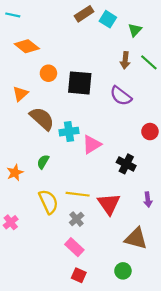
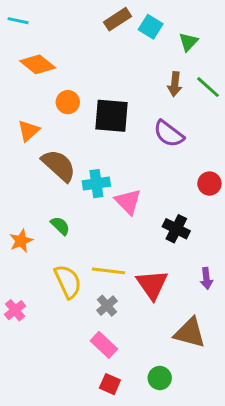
pink triangle: (92, 145) -> (128, 202), turned -42
green semicircle: (43, 162) -> (60, 226), turned 104
green circle: (123, 271) -> (160, 378), moved

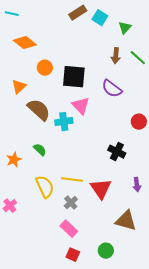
pink triangle: (128, 202) -> (81, 106), moved

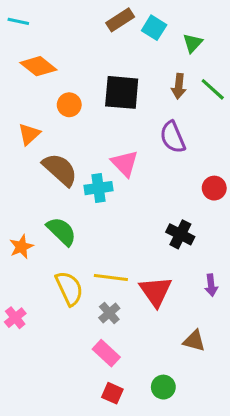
black square: (74, 77) -> (122, 92), moved
purple semicircle: (112, 89) -> (173, 137), turned 30
green semicircle: (40, 150) -> (62, 231), size x1.5
brown triangle: (126, 221) -> (194, 341), size x0.7

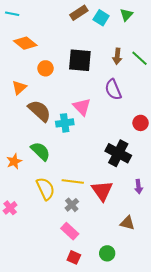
green triangle: (193, 43) -> (126, 15), moved
black cross: (180, 234) -> (118, 153), size x1.4

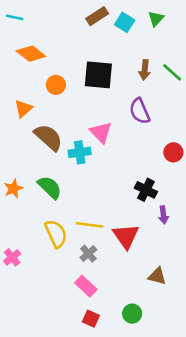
black cross: (118, 153) -> (146, 190), size x0.7
orange star: (14, 161) -> (13, 189), moved
purple arrow: (139, 187) -> (163, 215), moved

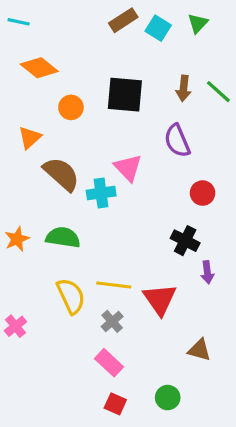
red circle: (173, 152) -> (203, 193), moved
green semicircle: (50, 187) -> (63, 237), turned -35

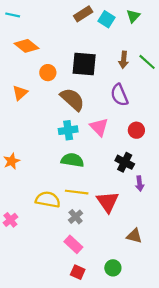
pink triangle: (128, 168) -> (99, 127), moved
brown semicircle: (61, 174) -> (72, 99), moved
green semicircle: (63, 237) -> (72, 160), moved
yellow semicircle: (71, 296) -> (48, 200), turned -55

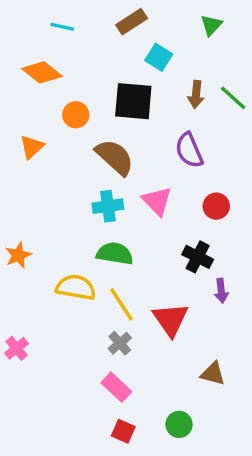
cyan line: (13, 15) -> (62, 27), moved
cyan square: (107, 19) -> (159, 57), moved
yellow line: (77, 192) -> (121, 304), turned 50
yellow semicircle: (48, 200) -> (76, 287), moved

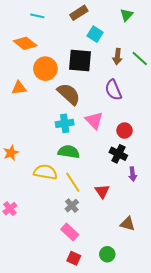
orange circle: (76, 115) -> (45, 69), size x1.5
orange triangle: (32, 147) -> (19, 88), turned 35
red circle: (216, 206) -> (125, 130), moved
red triangle: (171, 320) -> (102, 191), size x0.7

